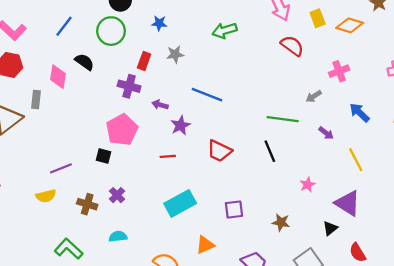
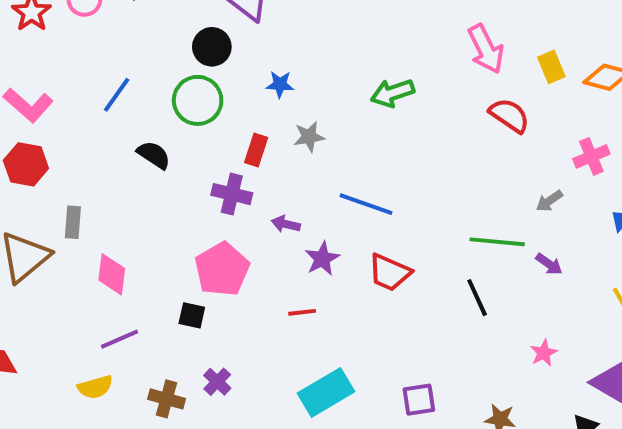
pink diamond: (58, 77) -> (112, 274), moved
purple arrow: (326, 133) -> (549, 264), moved
red trapezoid: (219, 151) -> (390, 272), moved

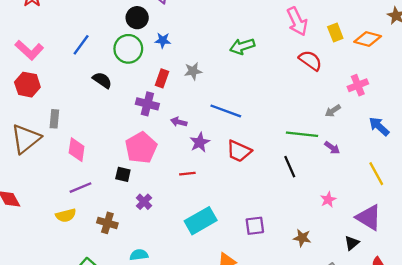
blue star: (280, 84) -> (163, 40), moved
purple cross: (217, 382) -> (144, 202), moved

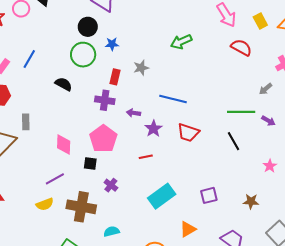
blue line: (81, 45) -> (29, 59), moved
pink diamond: (77, 150) -> (64, 145), moved
brown cross: (107, 223) -> (81, 207), size x1.6

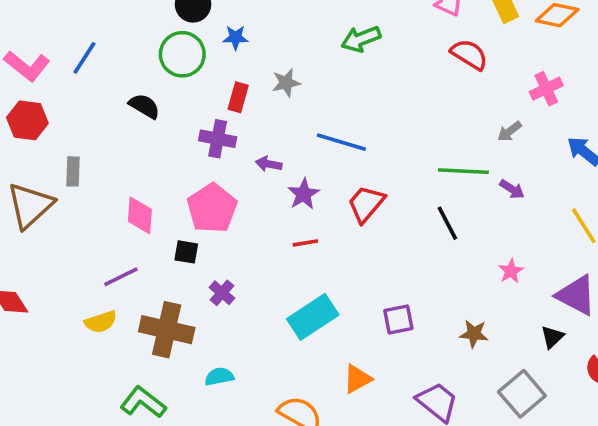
red trapezoid: (188, 132) -> (366, 204), turned 110
red line: (146, 157) -> (305, 243), moved

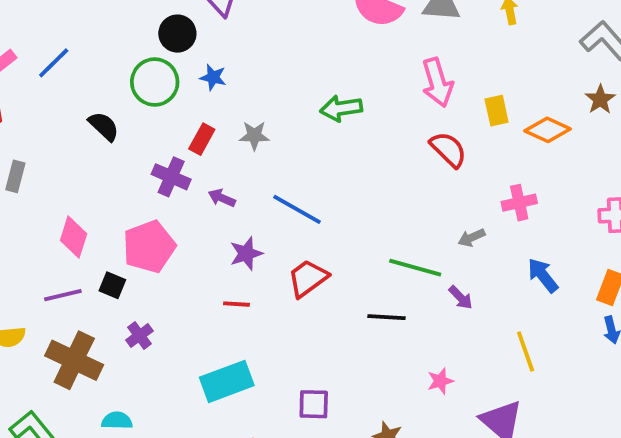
purple arrow: (269, 164) -> (222, 198), moved
black line: (447, 223) -> (386, 317), turned -72
purple line: (121, 277) -> (63, 295), moved

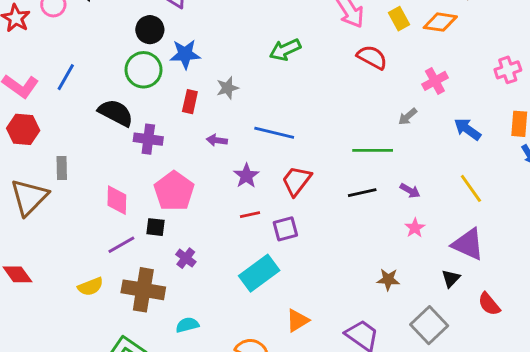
blue star: (213, 77) -> (185, 54), size x1.5
black semicircle: (104, 126) -> (116, 113), size x1.4
purple cross: (171, 177) -> (148, 139), moved
purple arrow: (461, 298) -> (410, 191), moved
purple square: (314, 404) -> (285, 229), moved

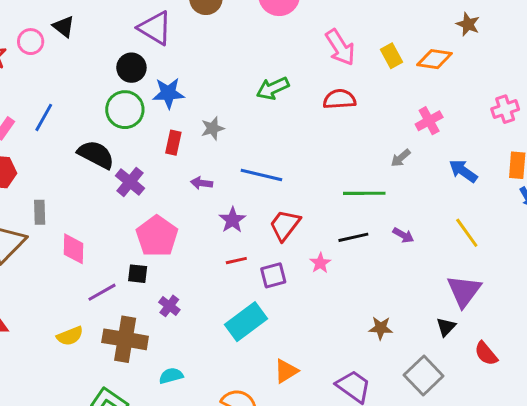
red semicircle: (372, 57) -> (340, 99), moved, turned -32
purple cross: (148, 139) -> (130, 182), turned 32
pink diamond: (117, 200) -> (73, 249), moved
pink star: (415, 228) -> (320, 263), moved
purple triangle: (468, 244) -> (464, 291), turned 42

